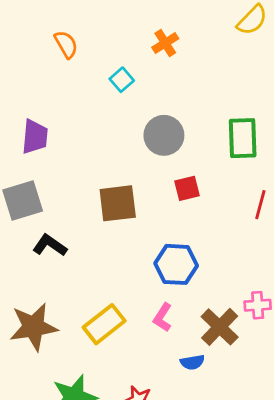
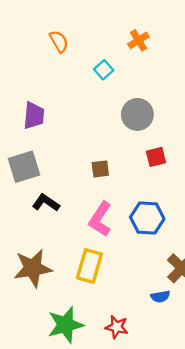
brown square: (118, 203) -> (100, 169), size x0.6
pink L-shape: (163, 317) -> (100, 219), moved, size x1.5
yellow rectangle: (104, 324) -> (89, 266), turned -36

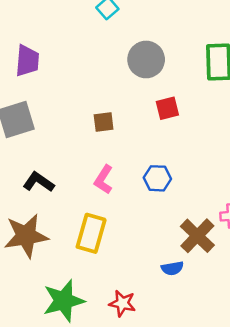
black L-shape: (46, 203) -> (39, 182), moved
blue hexagon: (147, 218) -> (157, 178), size x0.7
pink L-shape: (100, 219) -> (104, 180), size x0.7

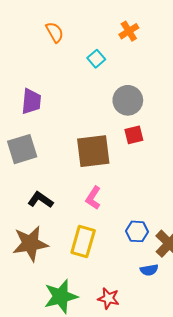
red square: (167, 108) -> (134, 135), moved
brown square: (104, 122) -> (93, 151), size x2.0
blue hexagon: (157, 178) -> (137, 231), moved

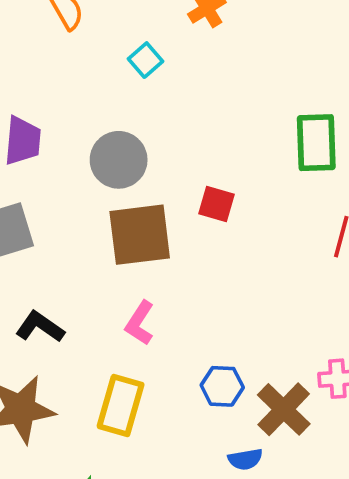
gray circle: (128, 100) -> (119, 160), moved
red square: (134, 135) -> (216, 204), turned 30

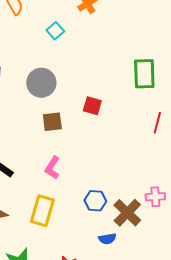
brown square: (140, 235) -> (52, 122), size x0.6

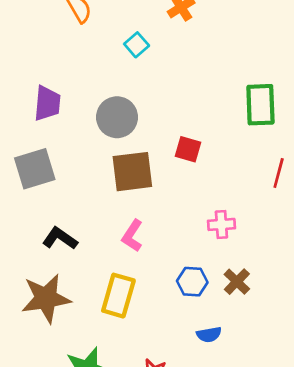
brown square: (52, 122) -> (132, 172), size x1.5
pink cross: (155, 197) -> (221, 224), moved
brown cross: (127, 213) -> (237, 282), moved, size x0.7

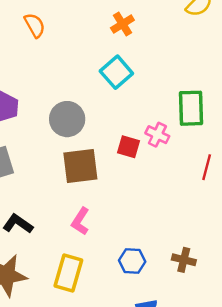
cyan square: (137, 45) -> (116, 72), moved, size x1.5
pink cross: (221, 224) -> (157, 135), moved, turned 30
brown cross: (237, 282) -> (184, 260), moved, turned -30

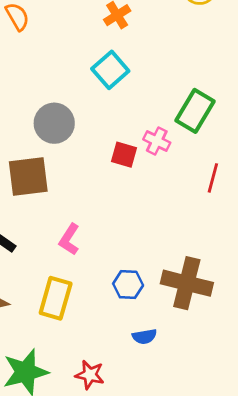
green rectangle: (191, 108) -> (195, 111), turned 33
brown square: (80, 166) -> (28, 177), moved
brown cross: (184, 260) -> (187, 283), size x1.8

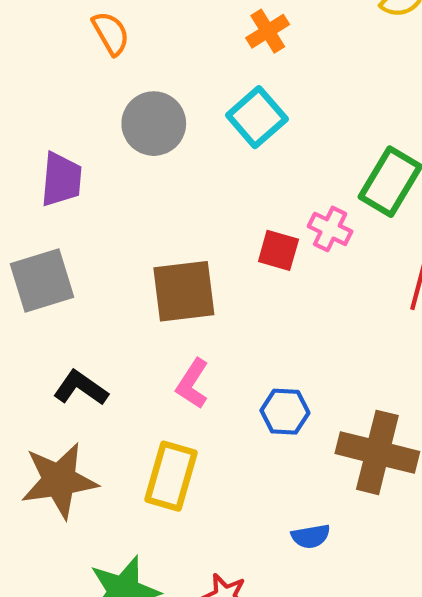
gray circle: (54, 123) -> (154, 124), moved
brown square: (28, 177) -> (184, 291), moved
blue hexagon: (128, 285) -> (285, 412), moved

